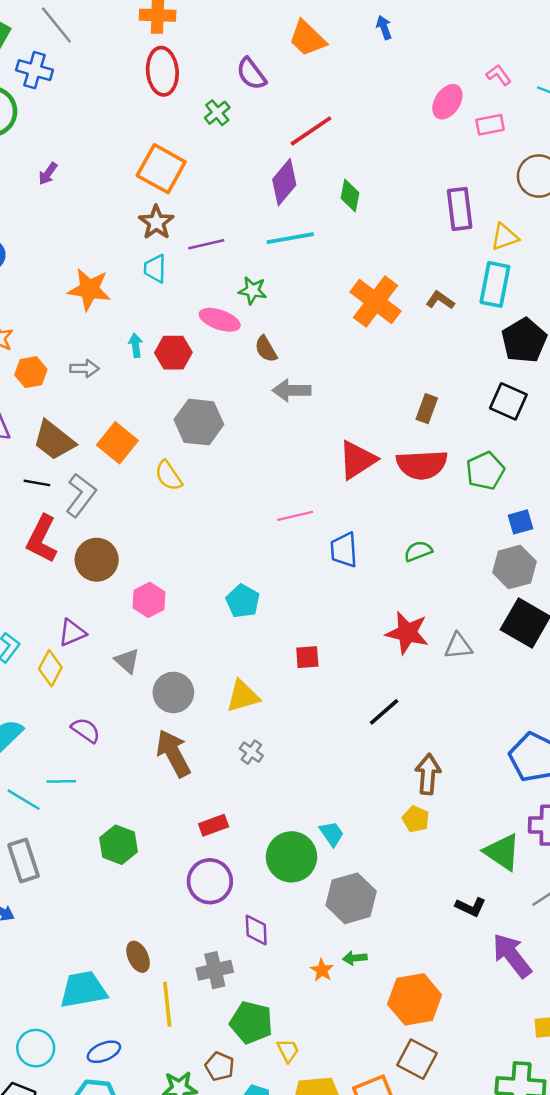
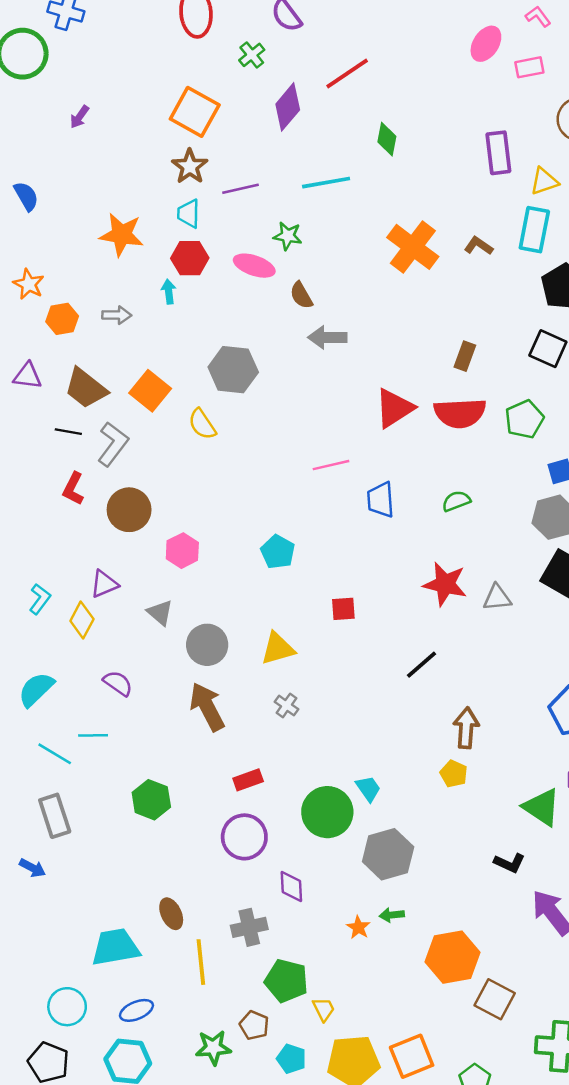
purple diamond: (284, 182) -> (288, 107), moved
red hexagon: (173, 353) -> (190, 258), moved
red L-shape: (42, 539) -> (73, 489), size x0.7
brown square: (417, 1059) -> (495, 999), moved

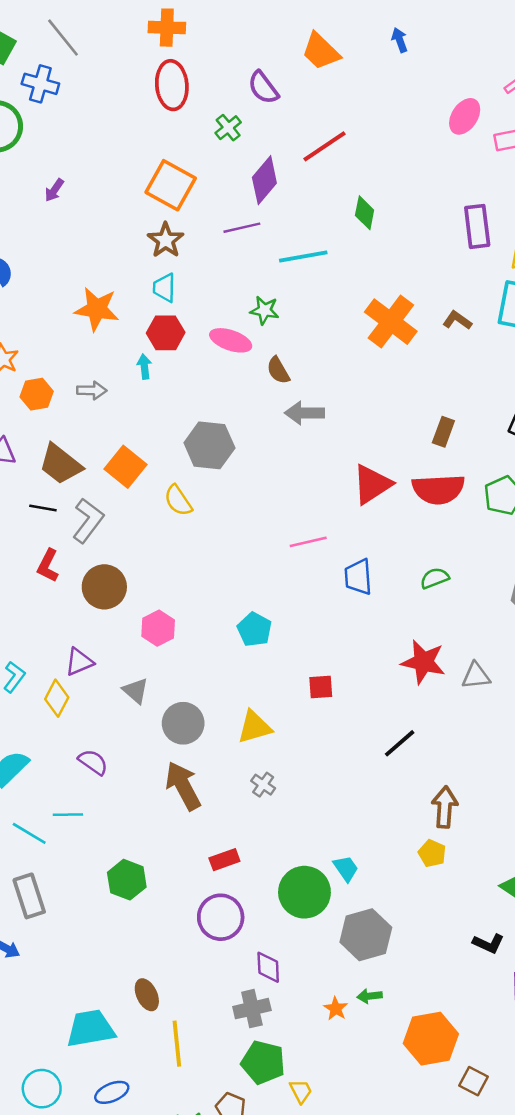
purple line: (241, 189) -> (242, 228), moved
gray cross: (249, 927) -> (252, 1009), moved
brown square: (495, 999) -> (473, 1081), size x0.7

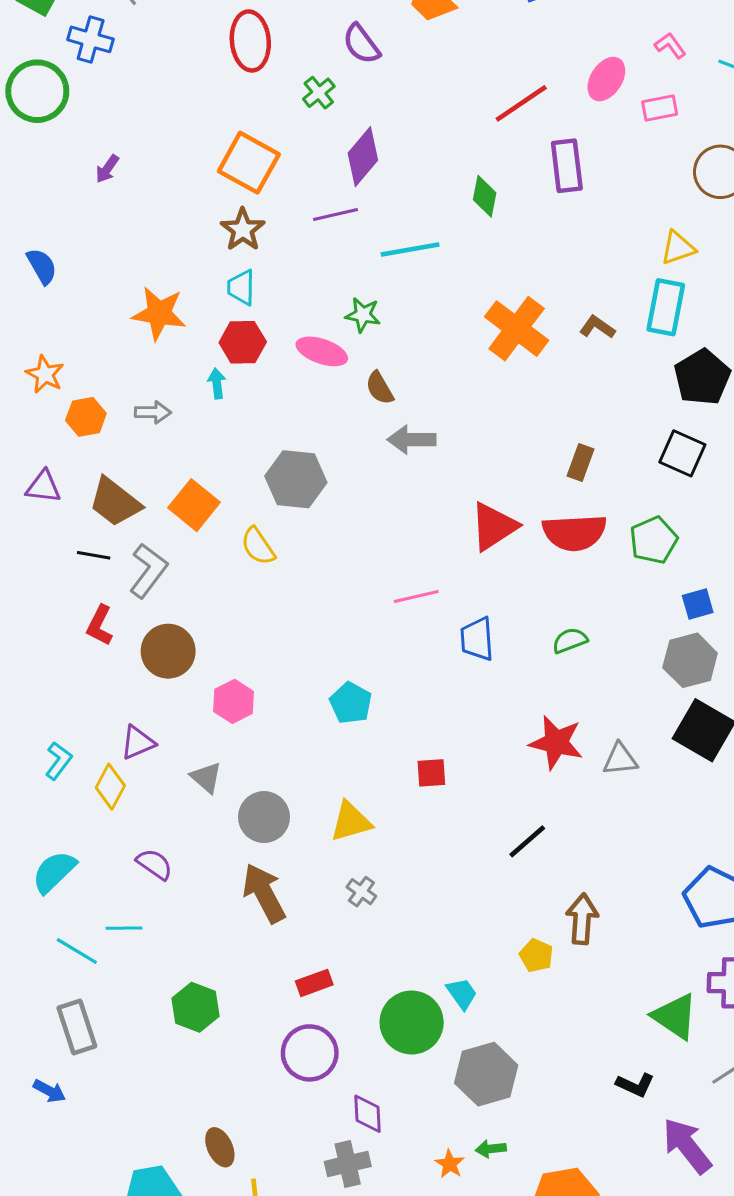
red line: (325, 146) -> (521, 103), moved
purple rectangle: (477, 226) -> (567, 166), moved
yellow pentagon: (432, 853) -> (536, 956), moved

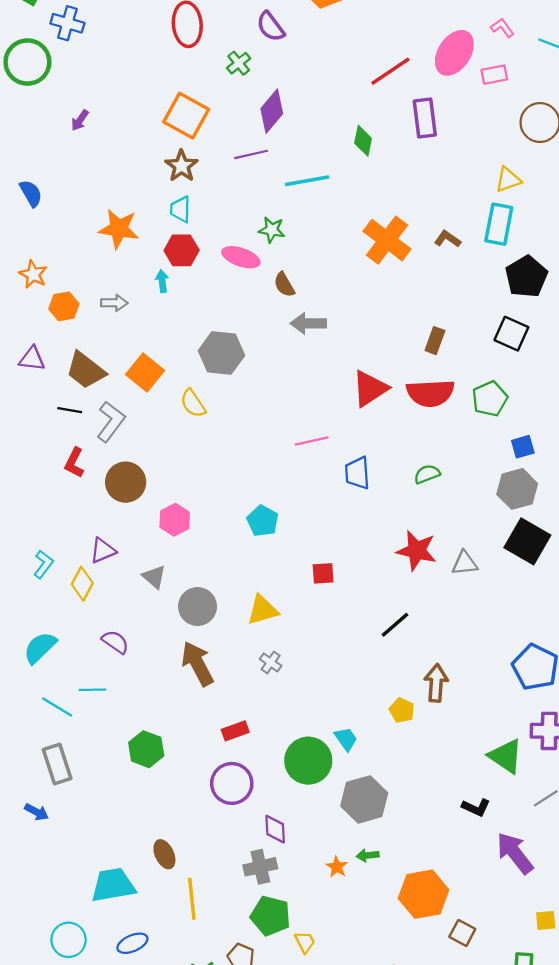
pink ellipse: (606, 79) -> (454, 53), size x1.4

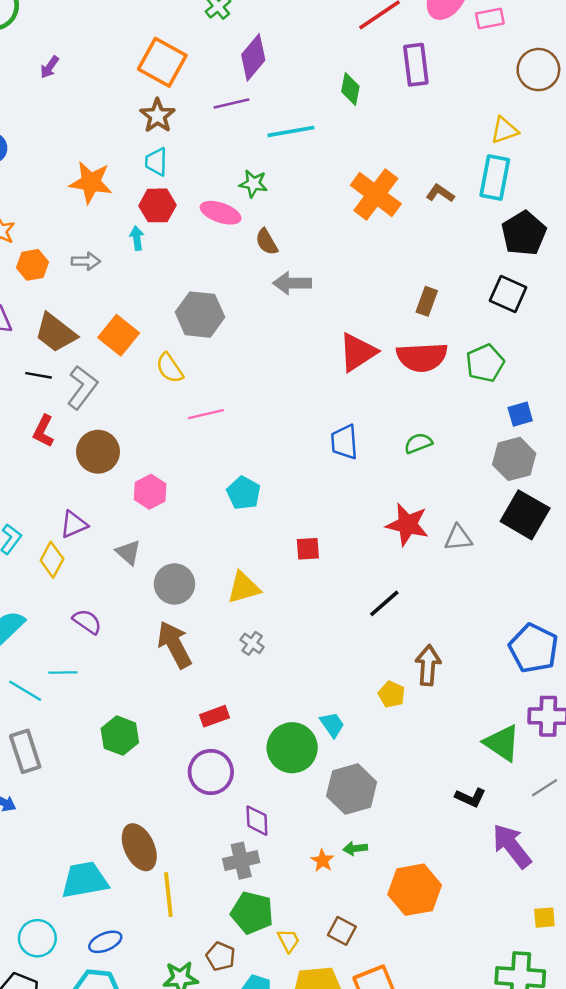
pink line: (312, 441) -> (206, 414), moved
brown ellipse: (164, 854) -> (139, 847), size x1.5
brown square: (462, 933) -> (342, 931), moved

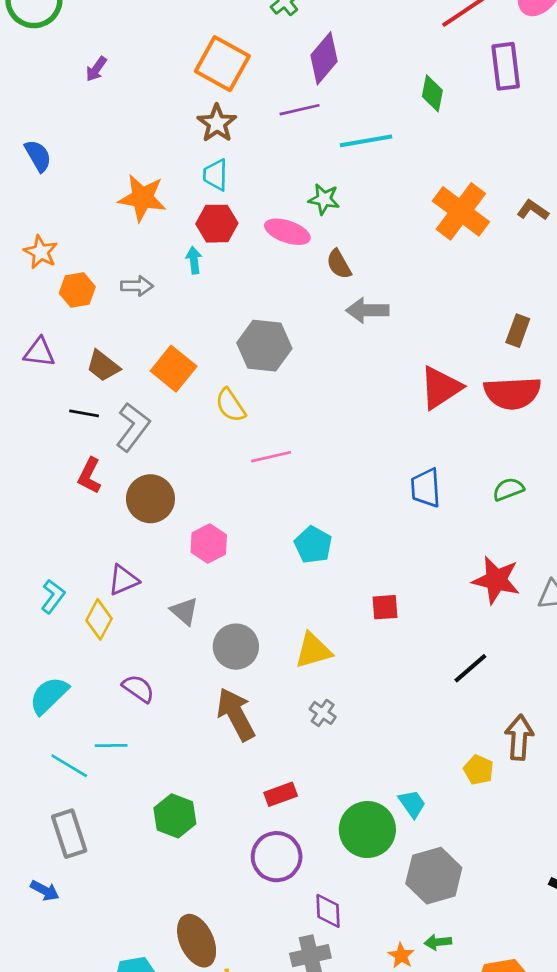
brown trapezoid: (56, 333) -> (103, 366), size x0.7

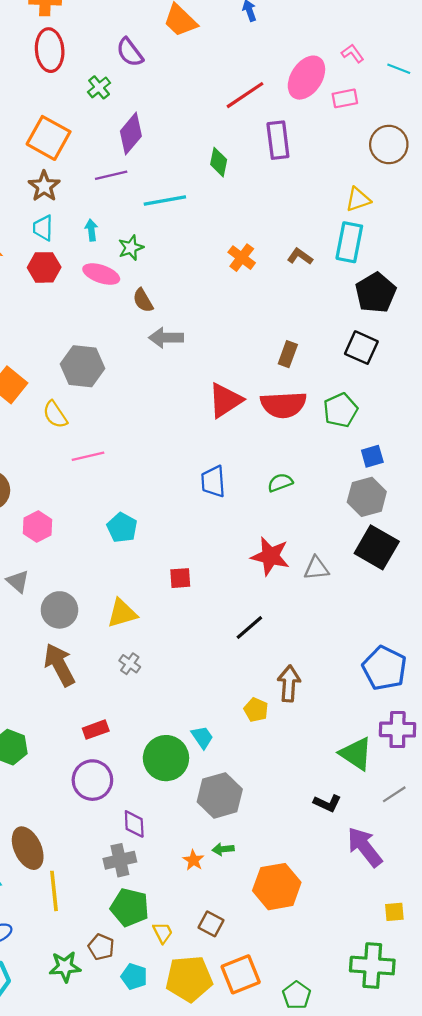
green star: (324, 199) -> (131, 248), turned -30
orange cross: (461, 211) -> (242, 258), size x0.6
cyan arrow: (194, 260) -> (91, 230), moved

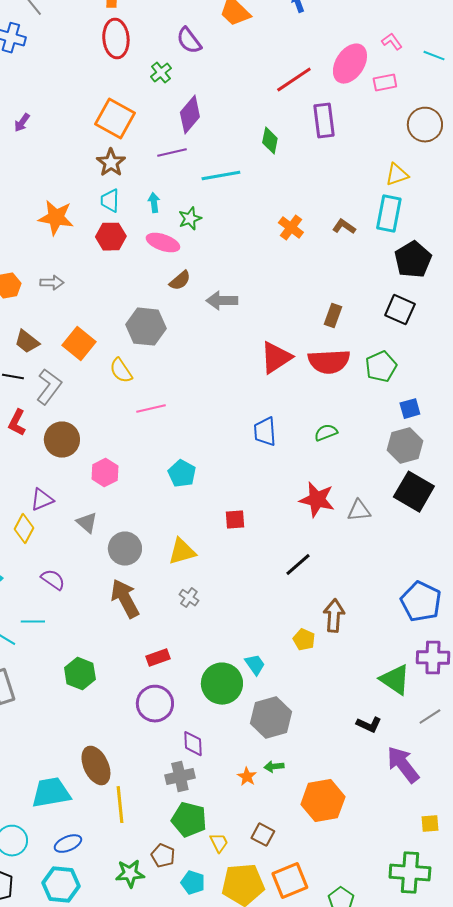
brown semicircle: (143, 300) -> (180, 281), moved, turned -100

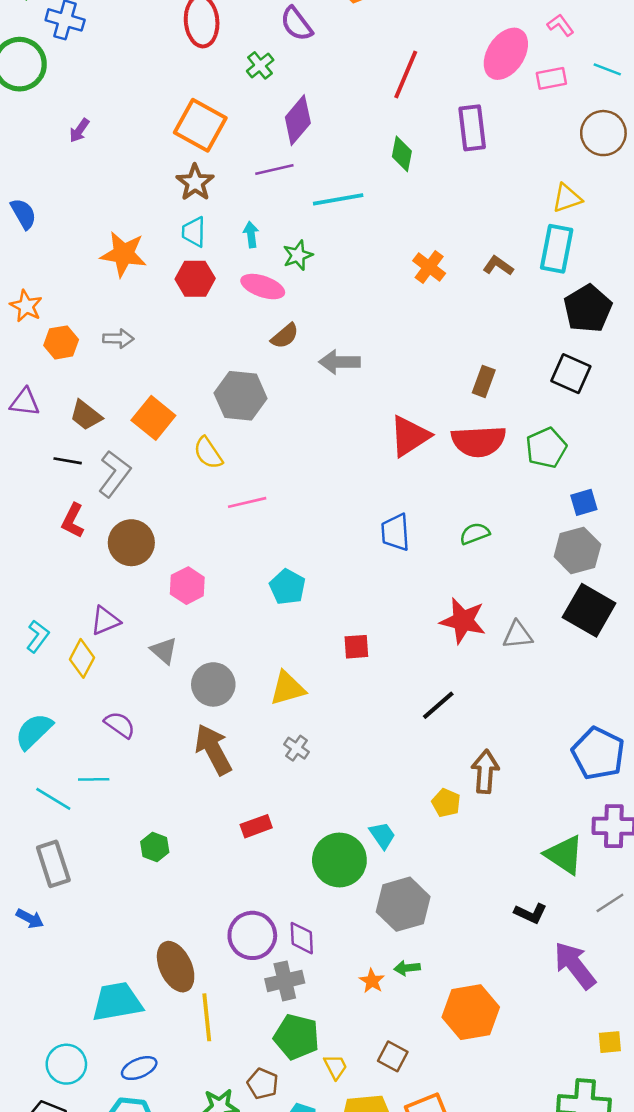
cyan line: (434, 56) -> (607, 69), moved
red line: (294, 80) -> (406, 75), moved, turned -33
green hexagon: (80, 674) -> (155, 847), size x0.7
purple circle: (155, 704) -> (252, 935), moved

